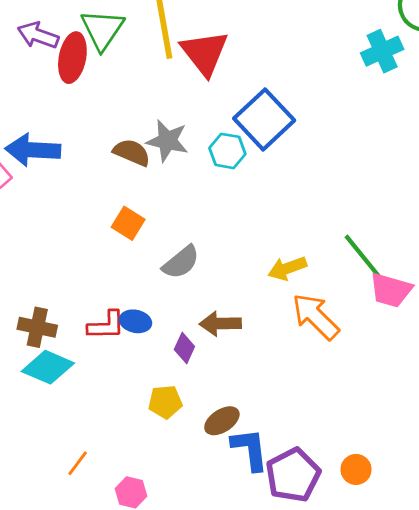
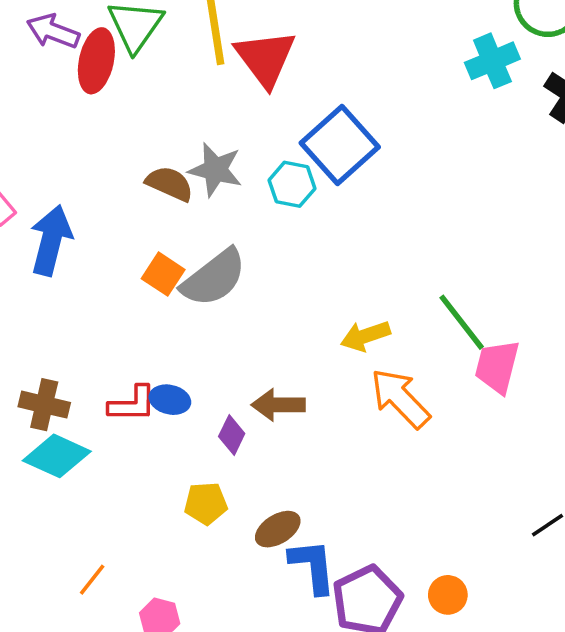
blue arrow: (33, 150) -> (51, 240), moved, turned 100
gray semicircle: (181, 262) -> (214, 278), moved, size x1.4
pink trapezoid: (391, 290) -> (497, 367), turned 87

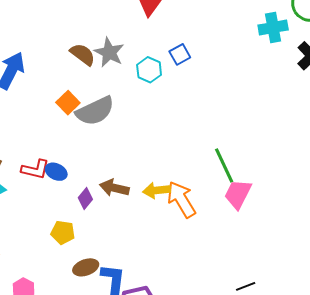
blue square: (340, 145) -> (180, 54), size x0.5
yellow arrow: (365, 336) -> (156, 190), moved
brown ellipse: (278, 529) -> (86, 267), moved

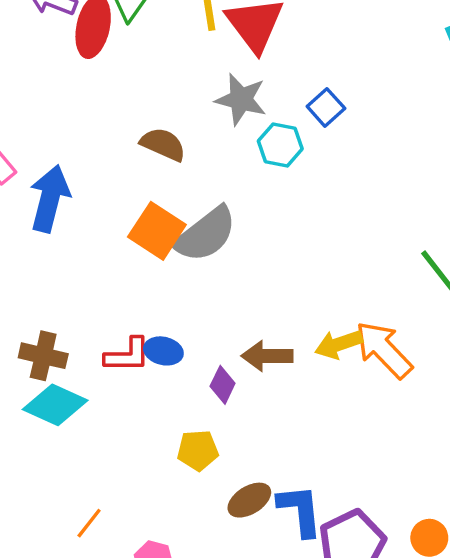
gray star: (109, 52) -> (241, 99), moved
orange square: (68, 103) -> (157, 231), size x1.4

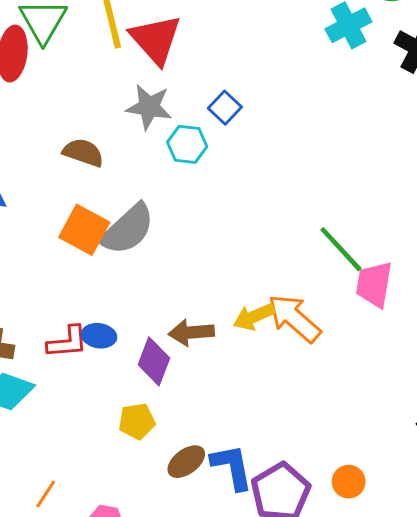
purple diamond: (223, 385) -> (154, 361), size x1.4

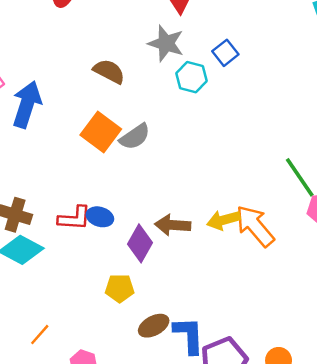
gray semicircle: (128, 229) -> (135, 137), size x0.7

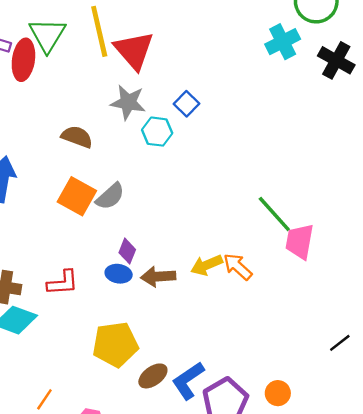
blue ellipse: (100, 217) -> (119, 274), moved
orange arrow: (255, 226) -> (238, 267), size x0.7
purple diamond: (140, 243) -> (127, 251), moved, size x0.7
yellow pentagon: (120, 288) -> (115, 344), size x1.6
blue L-shape: (189, 335) -> (188, 381), turned -114

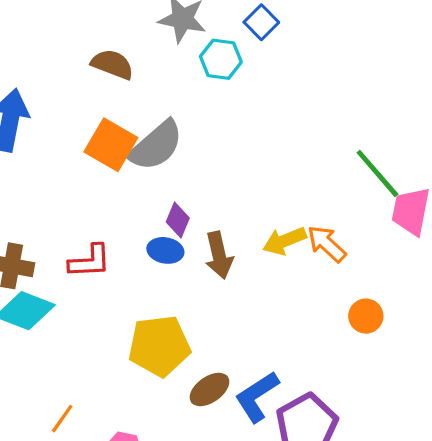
gray semicircle: (110, 196) -> (156, 146), size x1.4
brown arrow: (158, 277) -> (219, 255), turned -100
orange circle: (278, 393) -> (366, 316), moved

